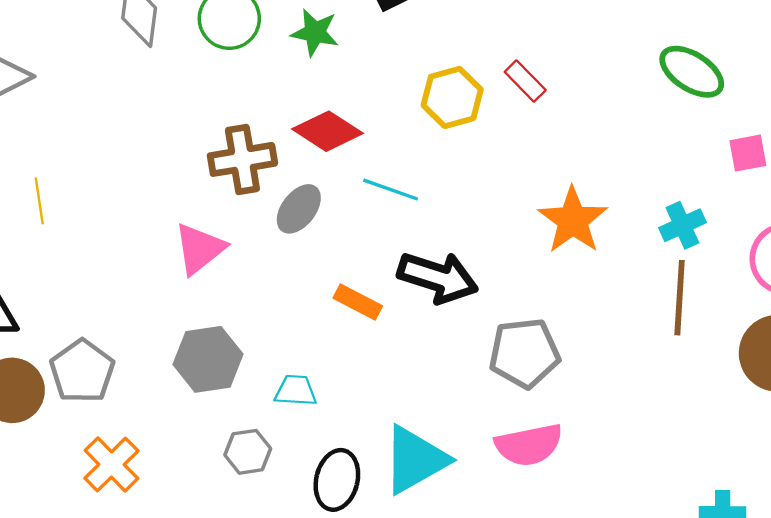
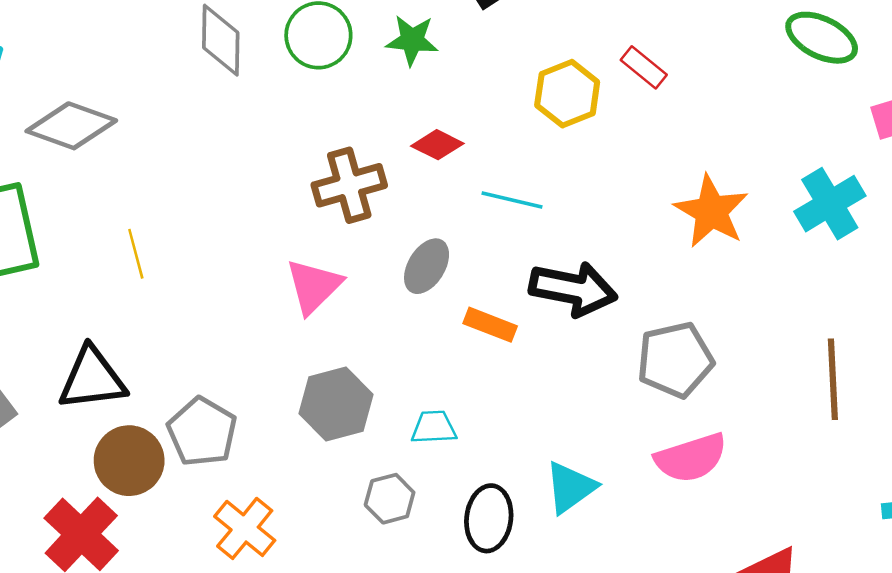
red diamond: (328, 131) -> (437, 145), size x0.7
gray ellipse: (299, 209) -> (427, 266), moved
cyan cross: (682, 225) -> (830, 204), size x1.4
brown line: (680, 298) -> (833, 379), moved
cyan triangle: (415, 460) -> (570, 487), size x0.7

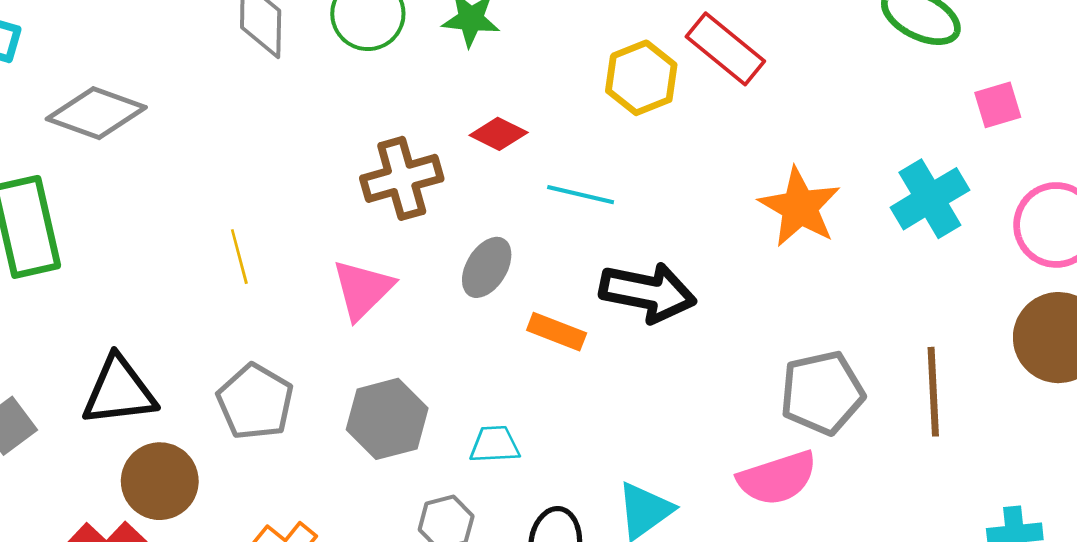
red rectangle: (644, 67) -> (725, 49), size x1.5
yellow line: (136, 254) -> (239, 257), moved
gray pentagon: (675, 360) -> (822, 393), moved
gray pentagon: (202, 432) -> (255, 402), moved

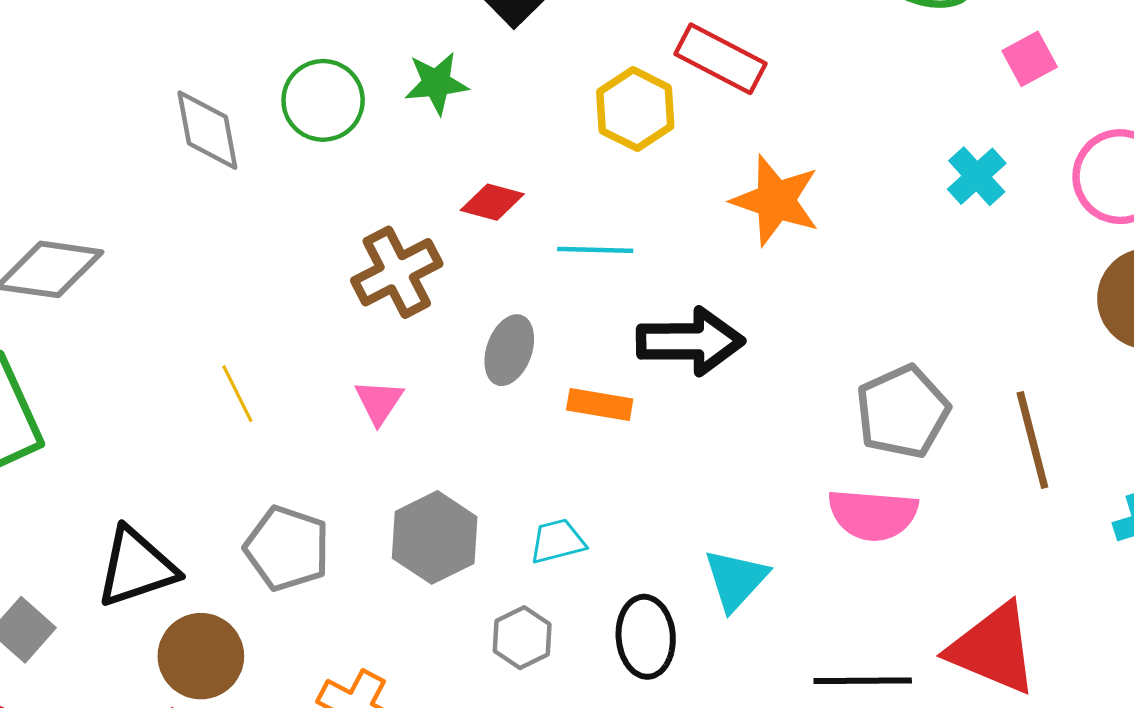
cyan cross: (930, 199) -> (977, 176), size x0.7
orange star: (800, 207) -> (776, 200), moved
pink triangle: (363, 289) -> (379, 402), size x0.7
brown line: (933, 392) -> (1032, 440), moved
pink semicircle: (777, 478) -> (873, 515), turned 34

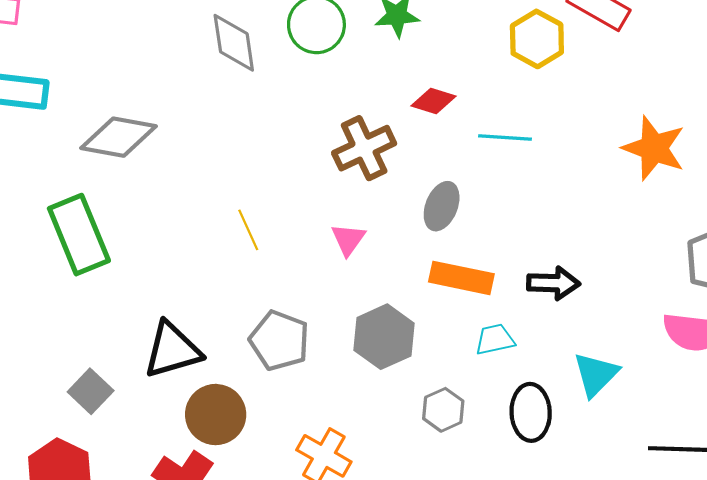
orange star: (776, 200) -> (654, 148), moved
black arrow: (690, 341) -> (553, 283), moved, size x0.7
orange rectangle: (600, 405) -> (461, 278), moved, size x1.4
cyan trapezoid: (557, 541) -> (495, 339), moved

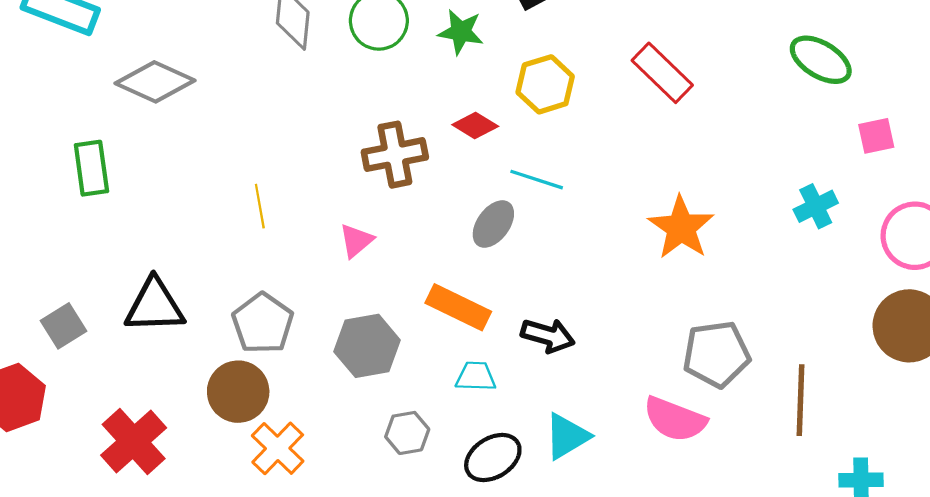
yellow hexagon: (537, 39) -> (545, 84), moved
gray ellipse: (442, 206) -> (493, 224), moved
green rectangle: (79, 235) -> (91, 168), size x0.7
black ellipse: (531, 412) -> (493, 458), turned 46
brown circle: (216, 415) -> (238, 392), moved

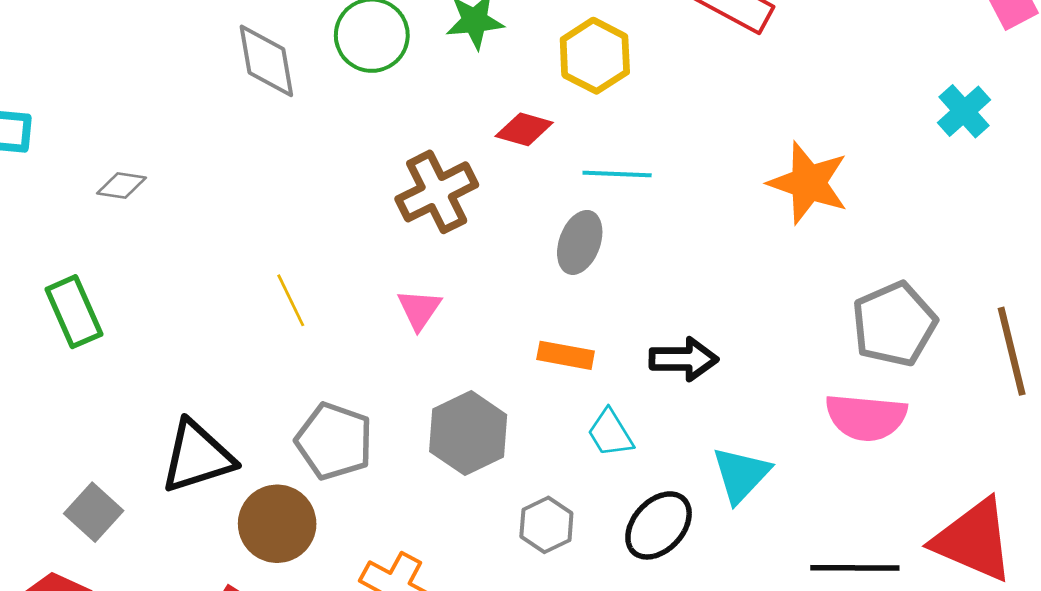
gray diamond: (155, 82) -> (122, 186), size x0.5
orange rectangle: (458, 307) -> (566, 355), size x0.7
cyan trapezoid: (476, 376) -> (610, 433), turned -108
brown circle: (238, 392) -> (277, 524), moved

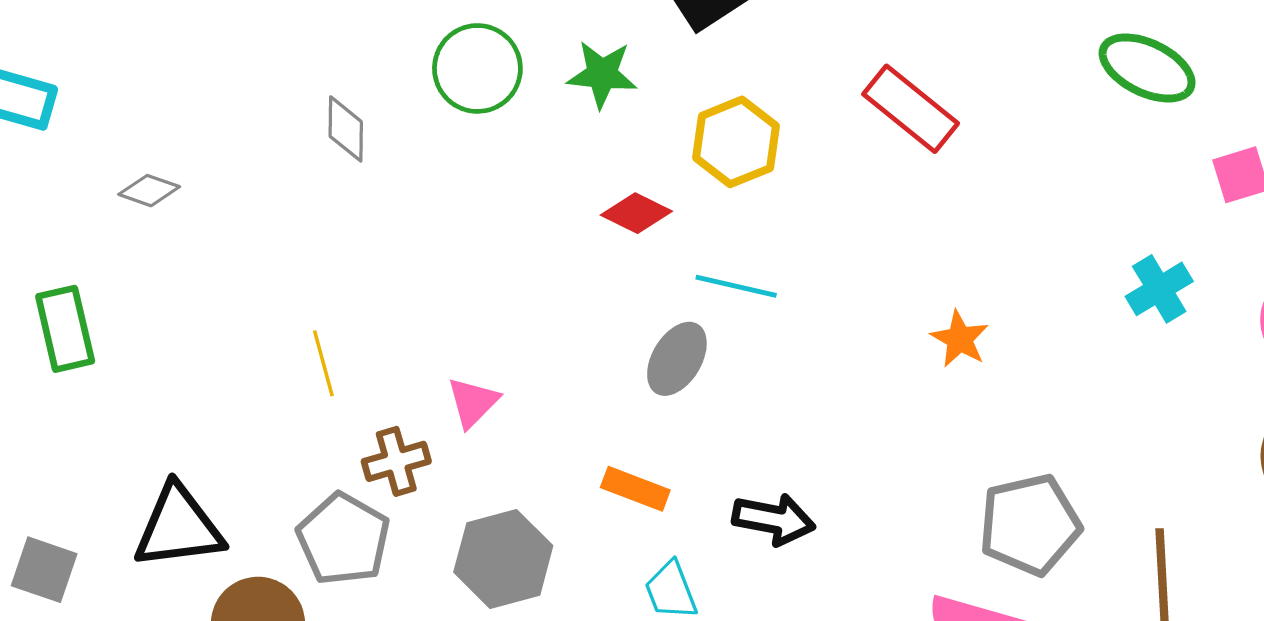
gray diamond: (266, 61) -> (346, 129), moved, size x0.7
orange star: (808, 183) -> (960, 339), size x0.6
brown cross: (437, 192) -> (396, 461), moved, size x0.7
gray square: (94, 512) -> (44, 570), turned -34

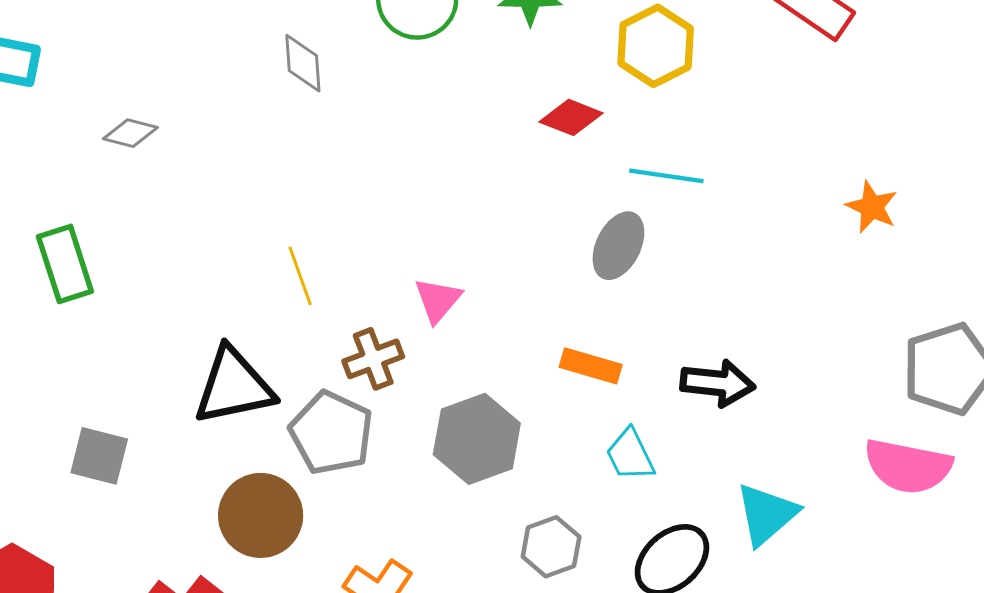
black triangle: (178, 527) -> (234, 386), moved
gray square: (44, 570) -> (99, 456), moved

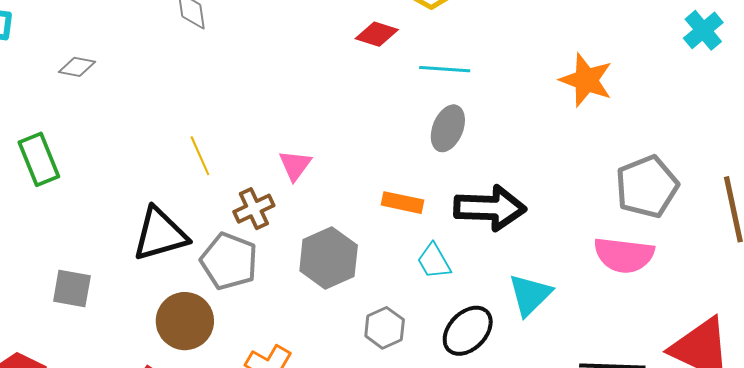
orange star: (872, 207) -> (586, 80), size x1.5
gray ellipse: (618, 246) -> (448, 128), moved
black arrow: (718, 383) -> (490, 208), size x1.4

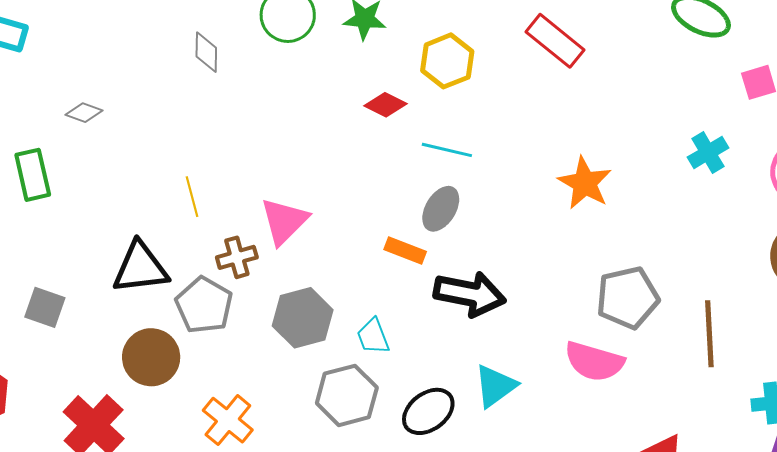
gray diamond: (77, 67) -> (84, 113), moved
pink triangle: (295, 165) -> (284, 221), size x1.5
orange rectangle: (402, 203) -> (405, 250), moved
cyan trapezoid: (434, 261) -> (373, 336), moved
gray hexagon: (385, 328) -> (347, 395), size x1.5

